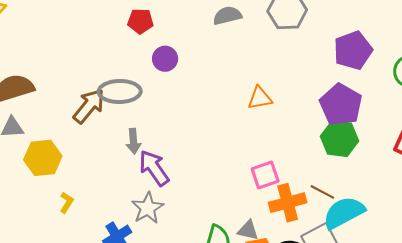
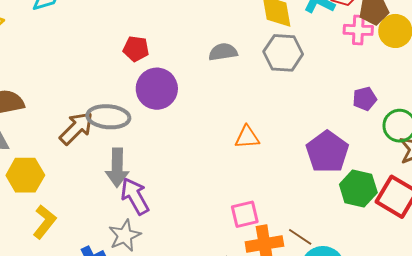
purple pentagon: (353, 50) -> (365, 99), moved, size x0.6
purple circle: (165, 59) -> (157, 89), size x1.6
green hexagon: (339, 139) -> (358, 188), moved
gray arrow: (133, 141) -> (117, 168), size x1.5
yellow L-shape: (67, 202) -> (45, 222), size x1.6

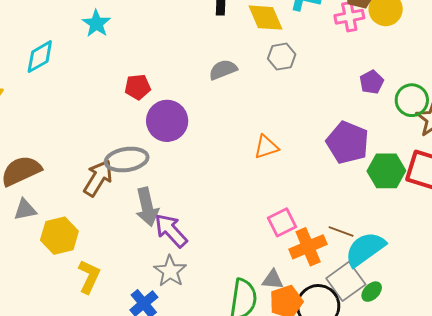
gray hexagon: (283, 53) -> (282, 57), size x0.7

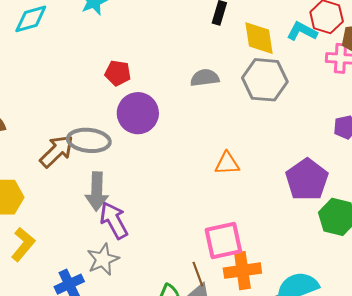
gray hexagon: (282, 57) -> (265, 80), size x1.6
pink square: (282, 222) -> (223, 240), size x1.4
brown line: (341, 232) -> (198, 274), moved, turned 35

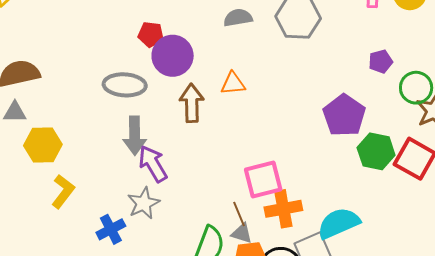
red pentagon: (118, 73) -> (151, 34), moved
brown arrow: (57, 151) -> (192, 103), moved, turned -45
orange triangle: (227, 163) -> (233, 83), moved

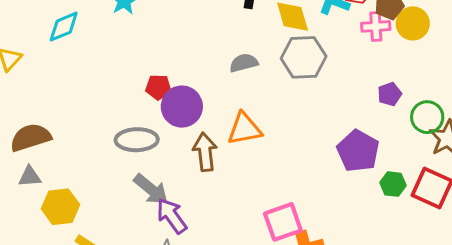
orange triangle: (233, 83) -> (244, 129), size x1.4
gray arrow: (135, 136) -> (151, 189), turned -45
green hexagon: (376, 151) -> (393, 184), size x0.7

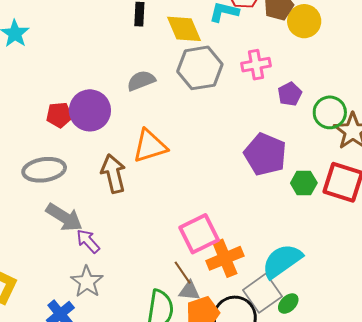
pink cross: (376, 26) -> (256, 65), moved
purple circle: (182, 107) -> (90, 110), moved
purple arrow: (172, 216) -> (88, 241), size x0.7

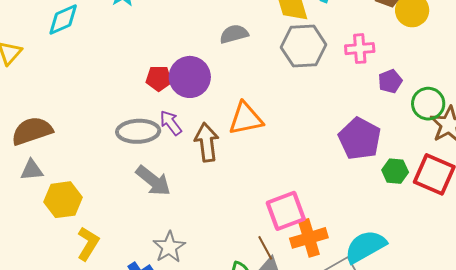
gray semicircle: (141, 81) -> (234, 34), moved
purple arrow: (88, 241) -> (171, 123), moved

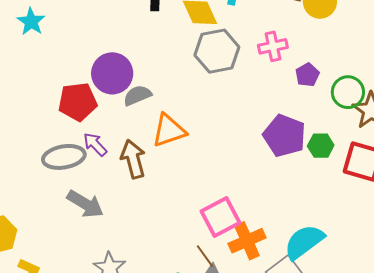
gray semicircle: (234, 34) -> (137, 95), moved
purple circle: (190, 77) -> (112, 73), moved
red pentagon: (159, 78) -> (78, 102), size x1.5
green hexagon: (395, 171) -> (321, 146), moved

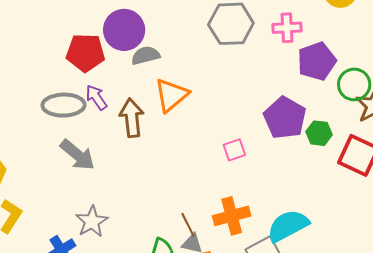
purple pentagon: (307, 75) -> (317, 61), size x1.6
orange triangle: (169, 131) -> (171, 95), turned -30
pink square: (220, 217) -> (234, 150), moved, size x0.6

